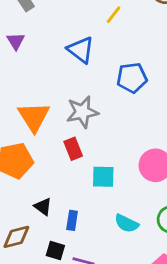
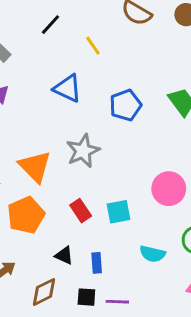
yellow line: (114, 15) -> (93, 46), turned -60
red rectangle: (73, 149) -> (81, 211), moved

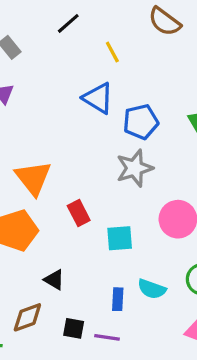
blue triangle: (68, 88) -> (98, 98), moved
gray star: (83, 151) -> (135, 168), moved
red rectangle: (81, 211) -> (79, 213), moved
blue rectangle: (97, 263) -> (118, 299), moved

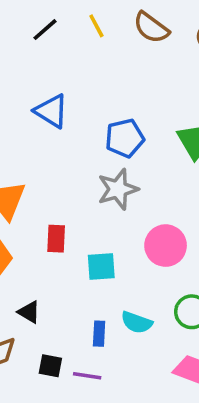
yellow line: (112, 52) -> (96, 26), moved
blue triangle: (98, 98) -> (51, 111), moved
red rectangle: (79, 213) -> (56, 239), turned 30

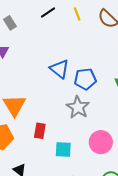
blue triangle: (51, 111) -> (59, 69), moved
gray star: (118, 189) -> (78, 107), turned -30

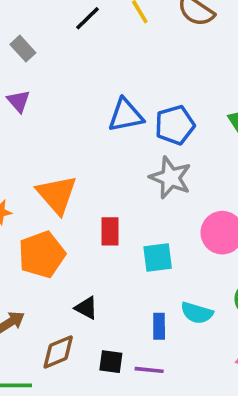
blue triangle: (59, 69) -> (126, 115), turned -40

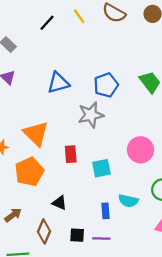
blue triangle: (126, 115) -> (58, 83), moved
gray star: (170, 178) -> (91, 115), moved, turned -30
brown diamond: (58, 352) -> (44, 231), turned -40

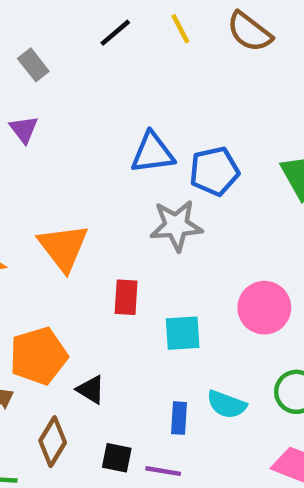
blue triangle: (58, 83) -> (153, 153), moved
orange pentagon: (29, 172) -> (38, 356), moved

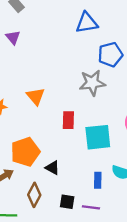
blue triangle: (153, 153) -> (87, 23), moved
orange triangle: (63, 247) -> (36, 96), size x0.7
cyan square: (183, 333) -> (98, 137), size x1.4

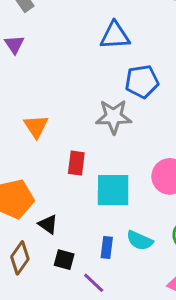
black square: (67, 202) -> (64, 260), moved
purple line: (91, 207) -> (94, 283), turned 30

